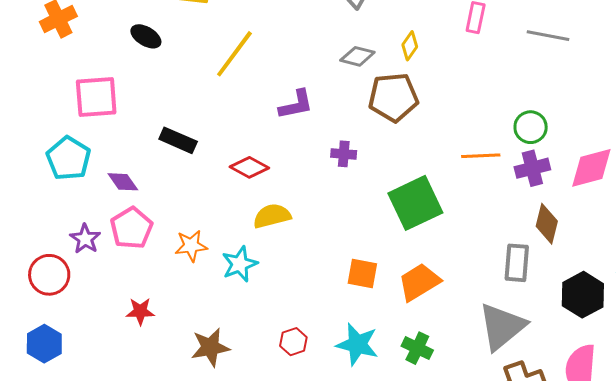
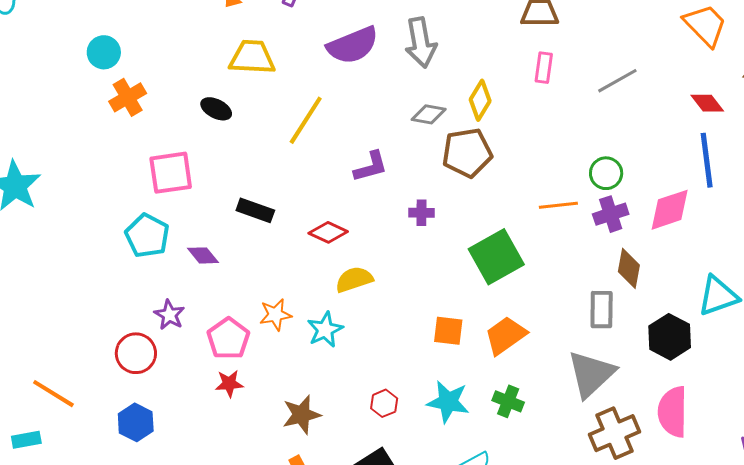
gray line: (548, 36) -> (617, 81), turned -36
yellow diamond: (410, 46) -> (480, 100), size x1.4
pink pentagon: (132, 228) -> (228, 339), moved

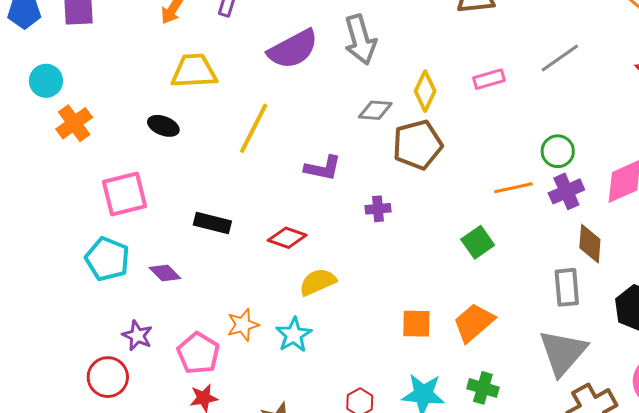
pink rectangle: (544, 68) -> (489, 79), moved, turned 72
purple L-shape: (371, 167) -> (323, 168), turned 33
green square: (496, 257) -> (478, 242), moved, size x0.6

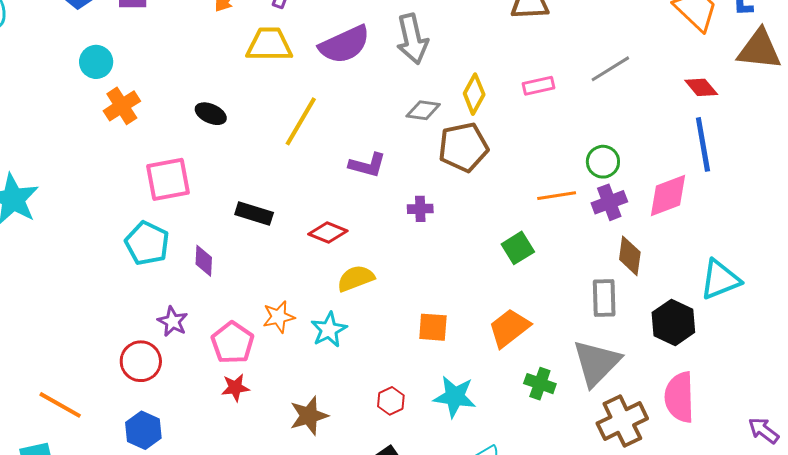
yellow trapezoid: (194, 71) -> (269, 45), moved
purple diamond: (165, 273) -> (204, 261), turned 44
orange square: (416, 324) -> (433, 327), moved
green cross: (483, 388) -> (540, 384), moved

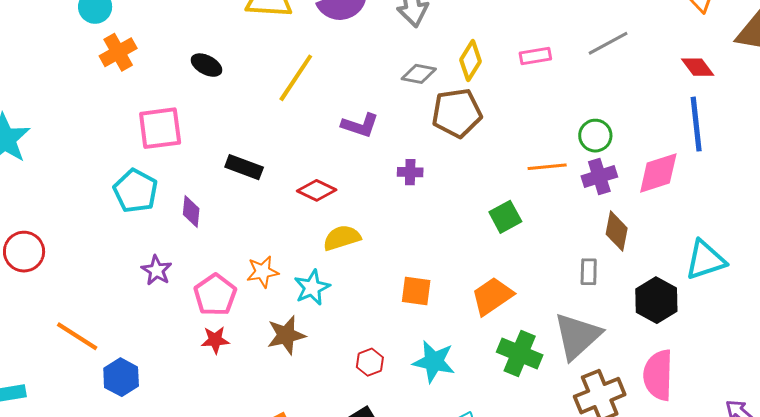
gray rectangle: (604, 298) -> (589, 272), size x0.7
red circle: (141, 361) -> (24, 252), moved
green cross: (540, 384) -> (520, 353), size x1.4
orange line: (60, 405) -> (77, 336), moved
brown star: (309, 416) -> (286, 335), moved

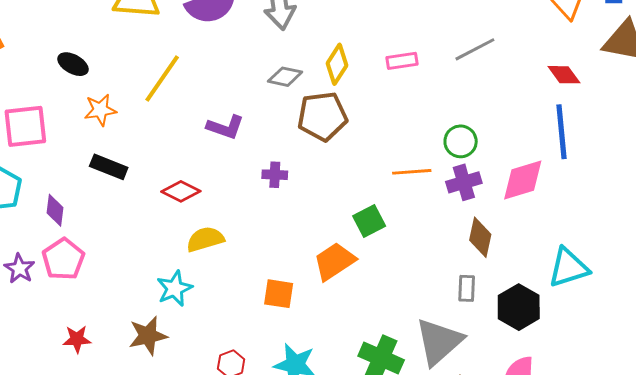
orange star: (263, 272) -> (100, 110), moved
gray rectangle: (589, 272) -> (467, 288), moved
pink pentagon: (215, 295) -> (63, 259), moved
orange trapezoid: (492, 296) -> (334, 261), moved

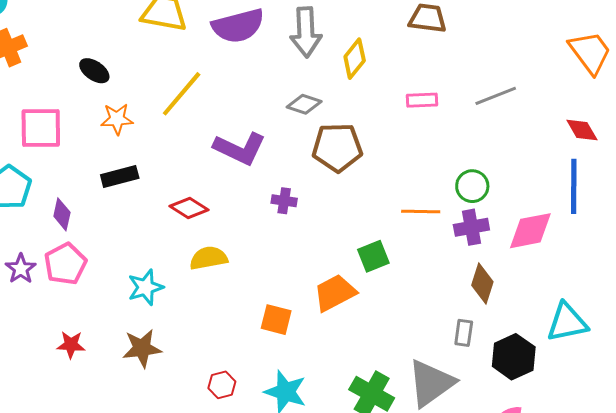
yellow diamond: (337, 64) -> (355, 59), moved
purple L-shape: (225, 127) -> (240, 148), size x1.4
black rectangle: (109, 167) -> (120, 176), turned -42
cyan star: (175, 288) -> (146, 287), moved

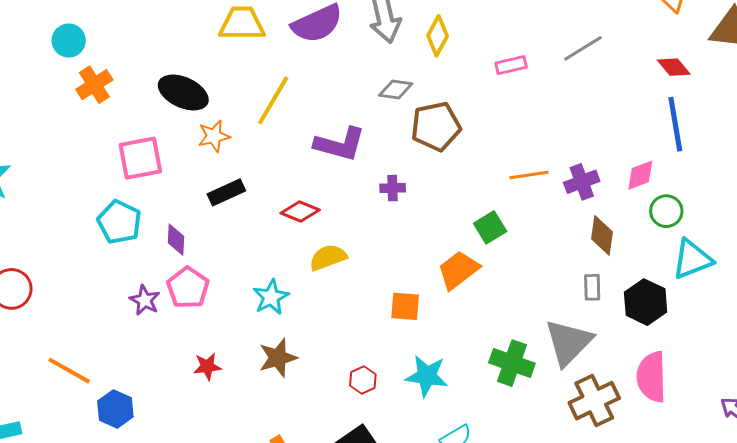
black ellipse: (94, 71) -> (183, 93), size x1.6
green circle: (472, 186) -> (666, 211), moved
pink diamond: (530, 231) -> (640, 175), size x0.7

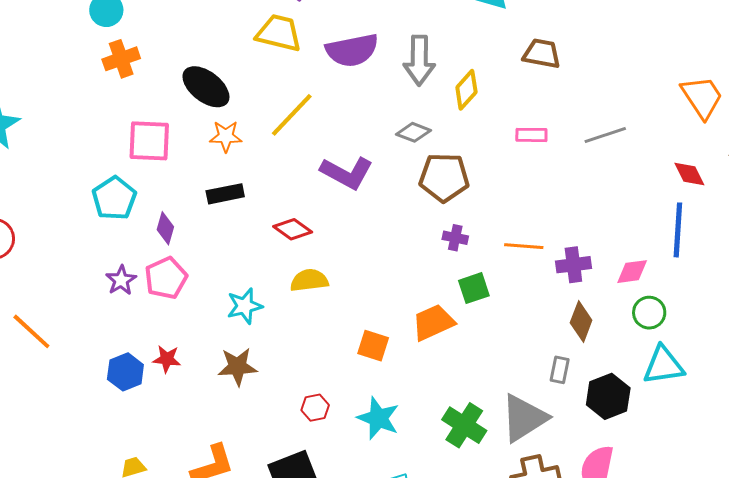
purple cross: (393, 188) -> (455, 238), moved
blue hexagon: (115, 409) -> (125, 372), moved

